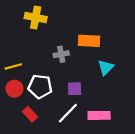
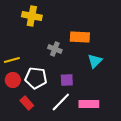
gray cross: (61, 54) -> (55, 49), turned 32

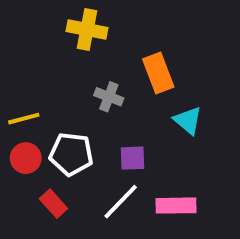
yellow cross: (32, 16) -> (87, 30), moved
orange rectangle: (80, 37) -> (158, 73), turned 66
cyan triangle: (95, 61) -> (188, 120), turned -35

